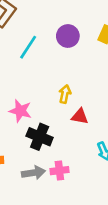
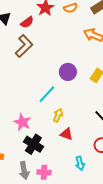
cyan line: (28, 47) -> (47, 94), moved
gray arrow: (33, 173) -> (24, 171), turned 78

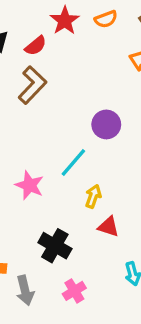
pink star: (22, 122) -> (30, 185), moved
gray arrow: (24, 171) -> (25, 290), moved
pink cross: (44, 172) -> (74, 291), turned -32

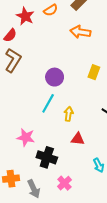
purple circle: (106, 124) -> (55, 77), moved
pink star: (30, 185) -> (26, 137), moved
yellow arrow: (93, 196) -> (69, 114), moved

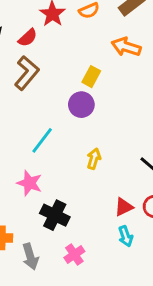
yellow rectangle: (94, 72) -> (91, 77), moved
cyan line: (48, 103) -> (42, 140), moved
red triangle: (78, 139) -> (124, 207), moved, turned -40

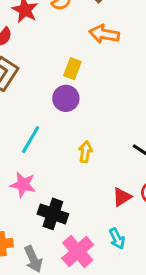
cyan arrow: (126, 236) -> (117, 239), moved
pink cross: (74, 255) -> (78, 252), size x1.5

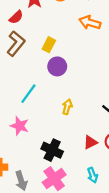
yellow rectangle: (72, 69) -> (49, 45), moved
black cross: (53, 214) -> (52, 150), moved
cyan arrow: (117, 239) -> (92, 175), moved

